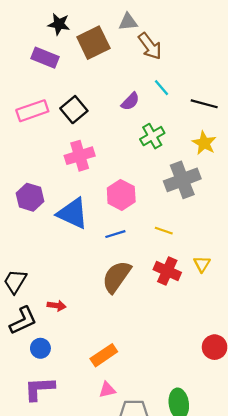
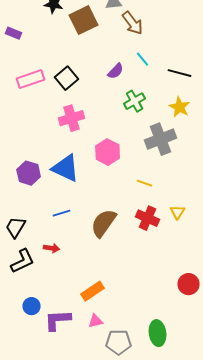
purple rectangle: (45, 58) -> (14, 33), moved, size x0.7
purple hexagon: (30, 197) -> (29, 173), moved
blue line: (115, 234) -> (62, 213), moved
blue circle: (40, 348) -> (32, 306), moved
purple L-shape: (39, 389) -> (58, 320), moved

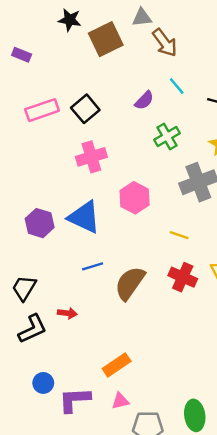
blue line: (62, 213) -> (93, 266), moved

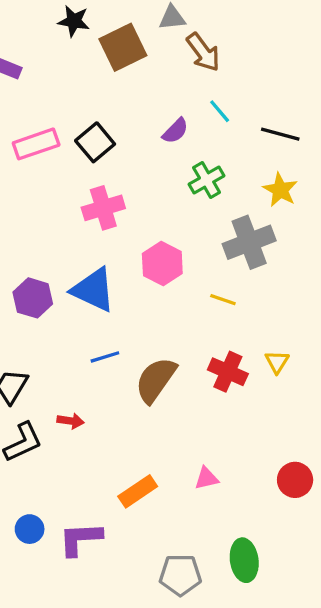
yellow line: (179, 235) -> (223, 300), moved
blue circle: (43, 383) -> (30, 529), moved
pink triangle: (120, 401) -> (207, 478), moved

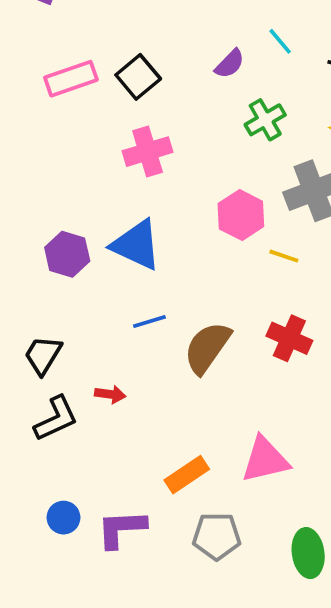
pink hexagon: (162, 264) -> (241, 215), moved
pink triangle: (207, 478) -> (265, 460), size x1.8
gray pentagon: (180, 575) -> (217, 536), moved

